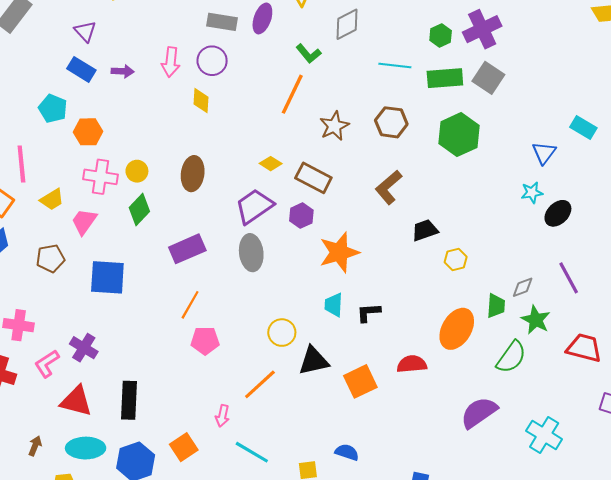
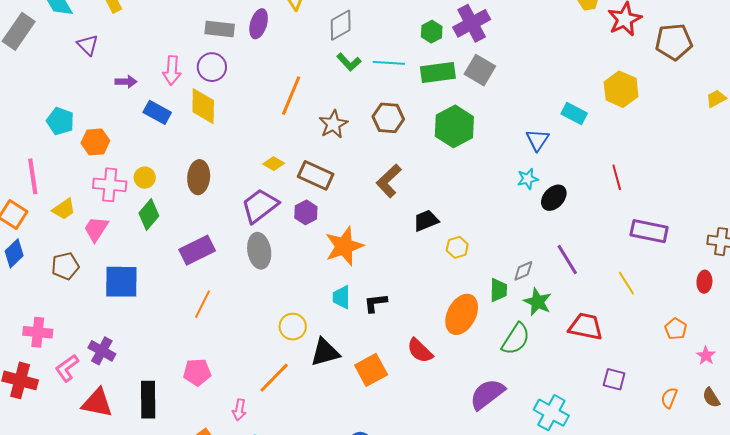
green L-shape: (309, 54) -> (349, 62), moved
blue rectangle: (81, 69) -> (157, 112), moved
yellow diamond: (201, 101) -> (203, 106), size x1.5
pink pentagon: (205, 341) -> (197, 372), moved
red semicircle: (412, 364) -> (420, 351), turned -128

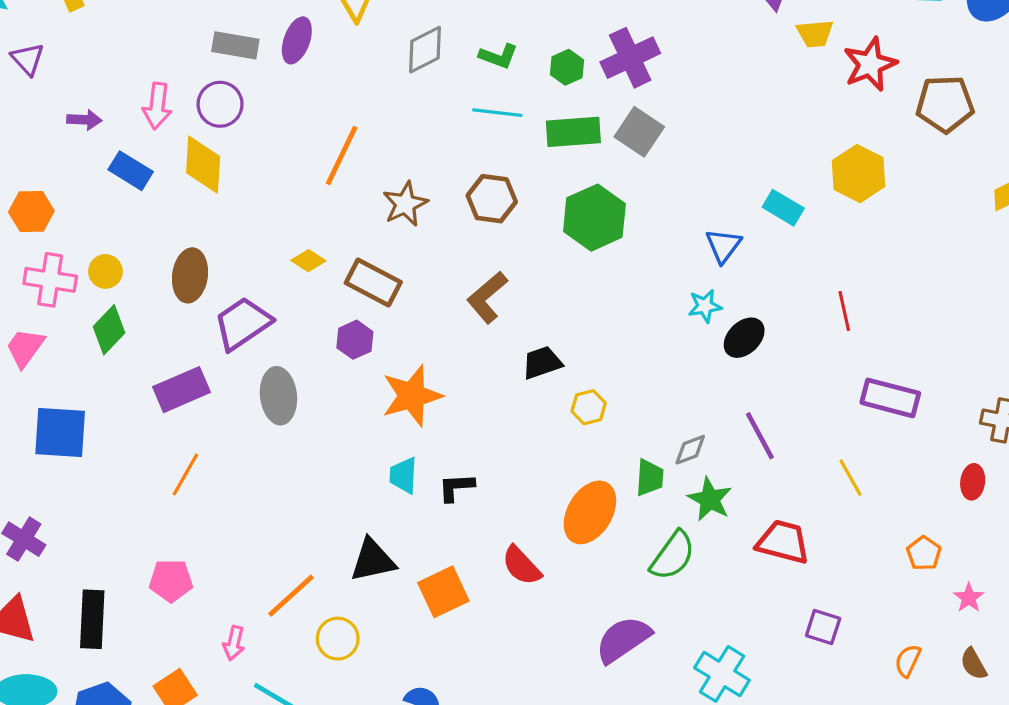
green L-shape: (349, 62) -> (498, 56), moved, turned -30
purple trapezoid: (260, 206) -> (243, 323), moved
yellow circle: (293, 327) -> (338, 639), moved

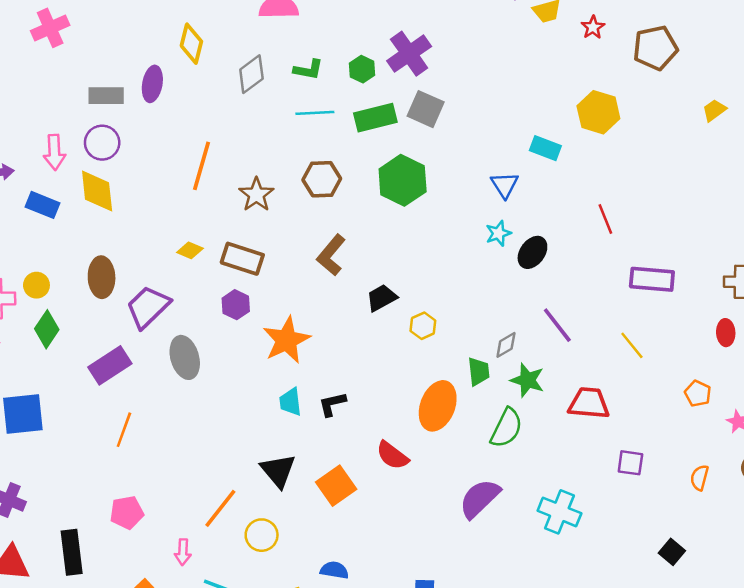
red star: (870, 64) -> (593, 27), size x0.6
black triangle: (373, 560) -> (278, 471), turned -48

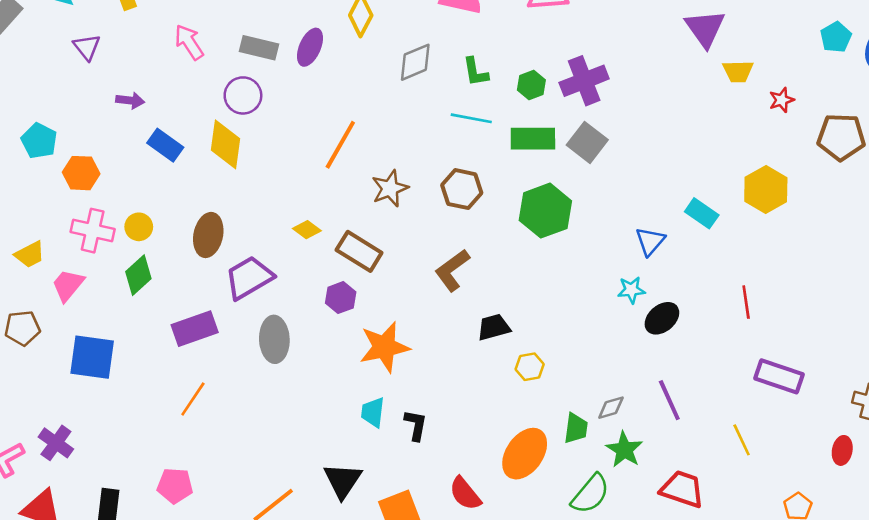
green L-shape: (308, 70) -> (475, 72), turned 56
pink arrow: (54, 152) -> (189, 42), moved, turned 136
black L-shape: (332, 404) -> (416, 425), turned 100

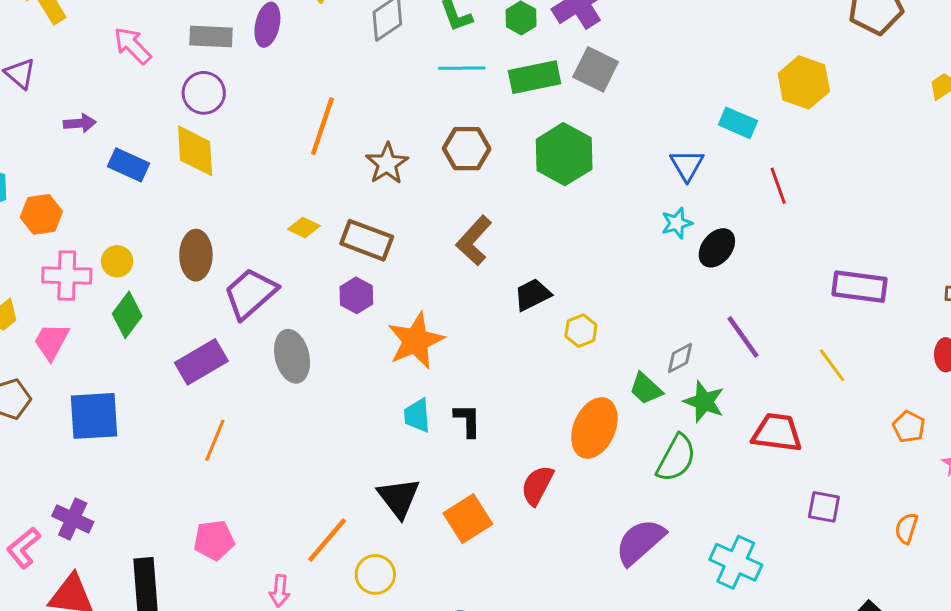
red line: (746, 302) -> (778, 186), moved
green trapezoid: (576, 428) -> (646, 389), turned 136
red semicircle: (465, 494) -> (537, 485), turned 78

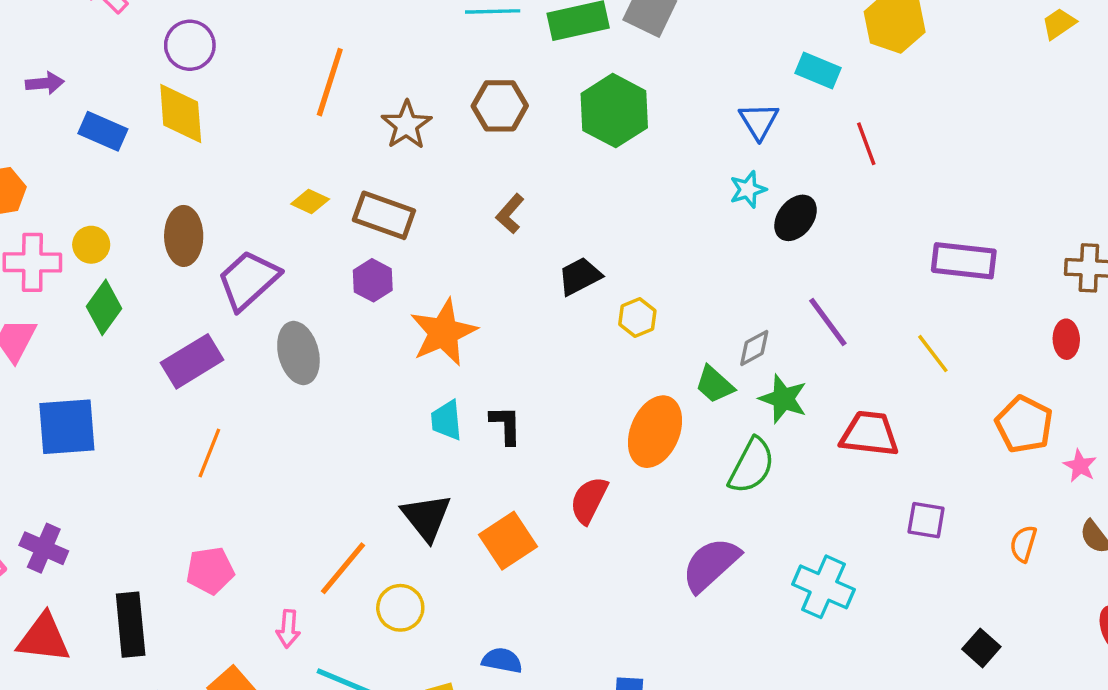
brown L-shape: (474, 241) -> (510, 214), size x0.7
orange pentagon: (909, 427) -> (1024, 424), size x1.5

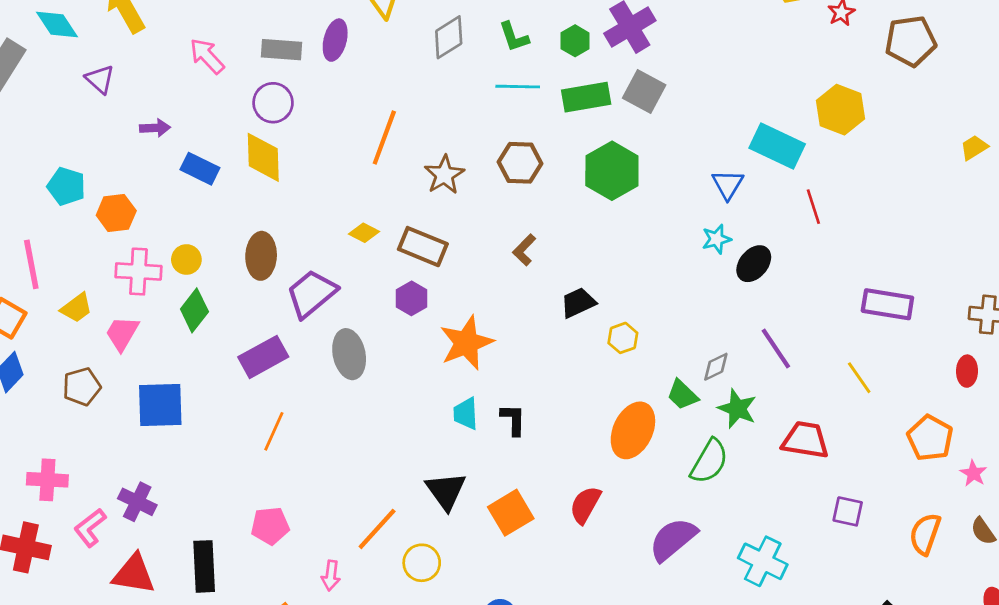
yellow trapezoid: (1059, 24) -> (974, 147), moved
cyan rectangle: (818, 71) -> (777, 146), size x1.5
red semicircle: (589, 500) -> (585, 505), moved
orange semicircle: (1023, 544) -> (925, 534), size x1.4

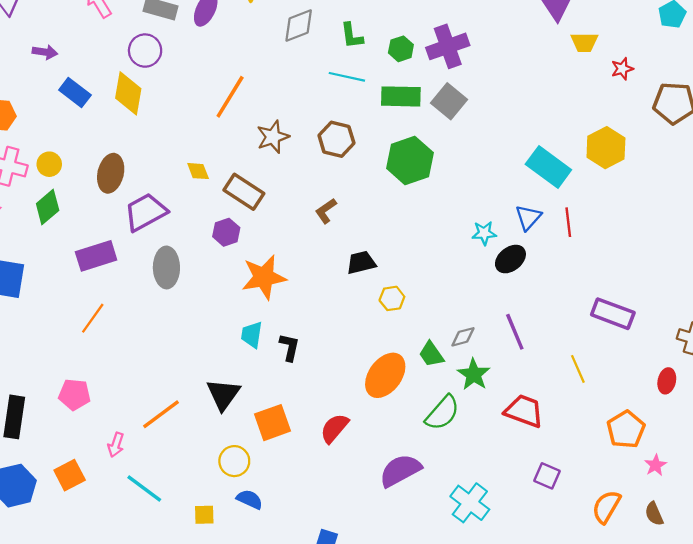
blue triangle: (728, 184) -> (528, 217), moved
yellow diamond: (364, 233) -> (198, 171), turned 30
yellow circle: (422, 563) -> (234, 461), moved

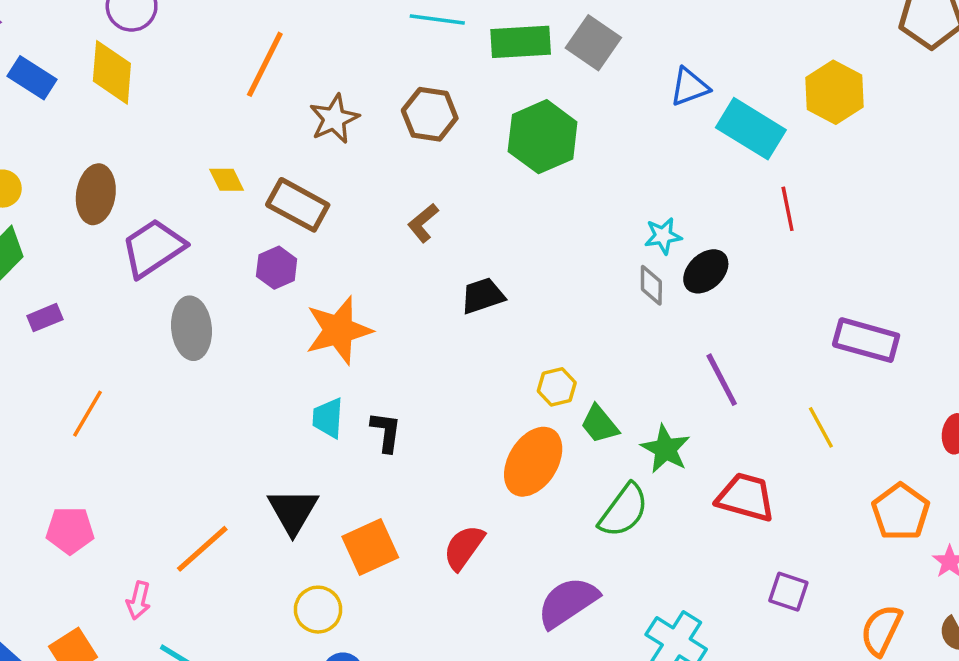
blue triangle: (528, 217) -> (689, 87), moved, turned 32
purple rectangle: (96, 256) -> (45, 318), moved, size x0.6
yellow hexagon: (392, 298) -> (557, 387), moved
gray diamond: (463, 337) -> (651, 285), moved, turned -70

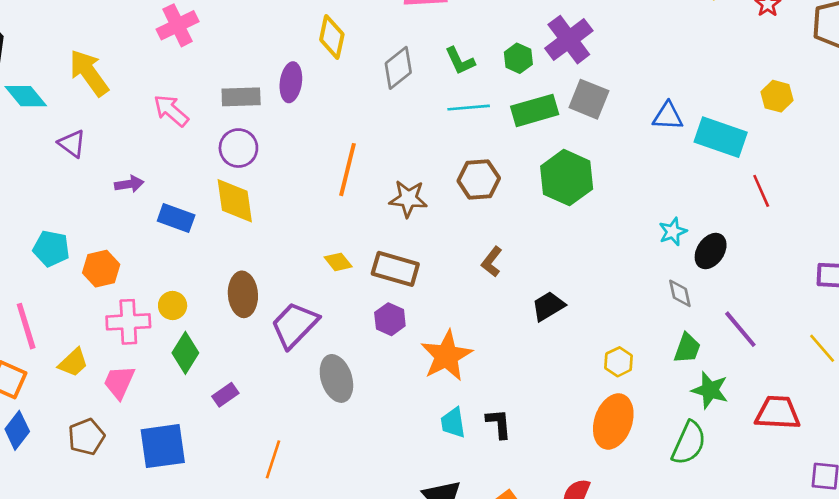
blue triangle: (689, 87) -> (668, 116), turned 36
yellow hexagon: (835, 92) -> (777, 96), size x0.7
brown star: (334, 119) -> (408, 199), turned -30
gray diamond: (651, 285) -> (680, 293), moved
green trapezoid: (599, 424) -> (687, 348), moved, turned -108

